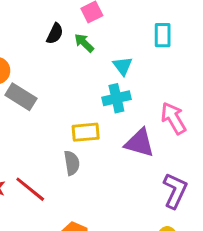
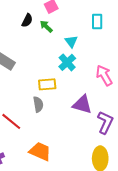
cyan cross: (116, 98) -> (67, 62), turned -30
purple triangle: (140, 143) -> (82, 104), moved

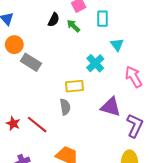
cyan rectangle: (97, 21) -> (102, 19), moved
cyan triangle: (71, 41) -> (117, 45), moved

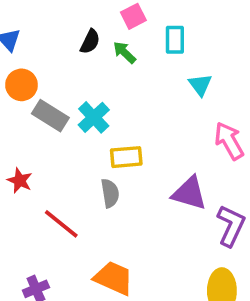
cyan cross: (95, 63) -> (94, 117), moved
red star: (13, 123) -> (20, 181), moved

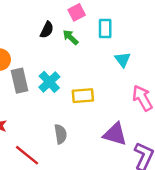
gray rectangle: (50, 116) -> (20, 81), turned 45
yellow rectangle: (126, 157) -> (83, 96), moved

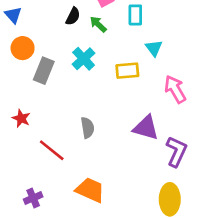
gray rectangle: (20, 81) -> (44, 71), turned 35
cyan cross: (49, 82) -> (84, 59), moved
yellow rectangle: (83, 96) -> (127, 71), moved

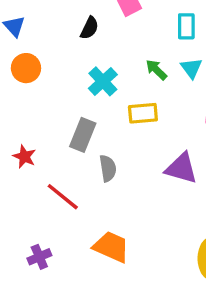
cyan rectangle: (135, 15) -> (186, 26), moved
green arrow: (98, 24) -> (156, 70), moved
gray rectangle: (44, 71) -> (83, 135), moved
yellow rectangle: (127, 71) -> (143, 113), moved

